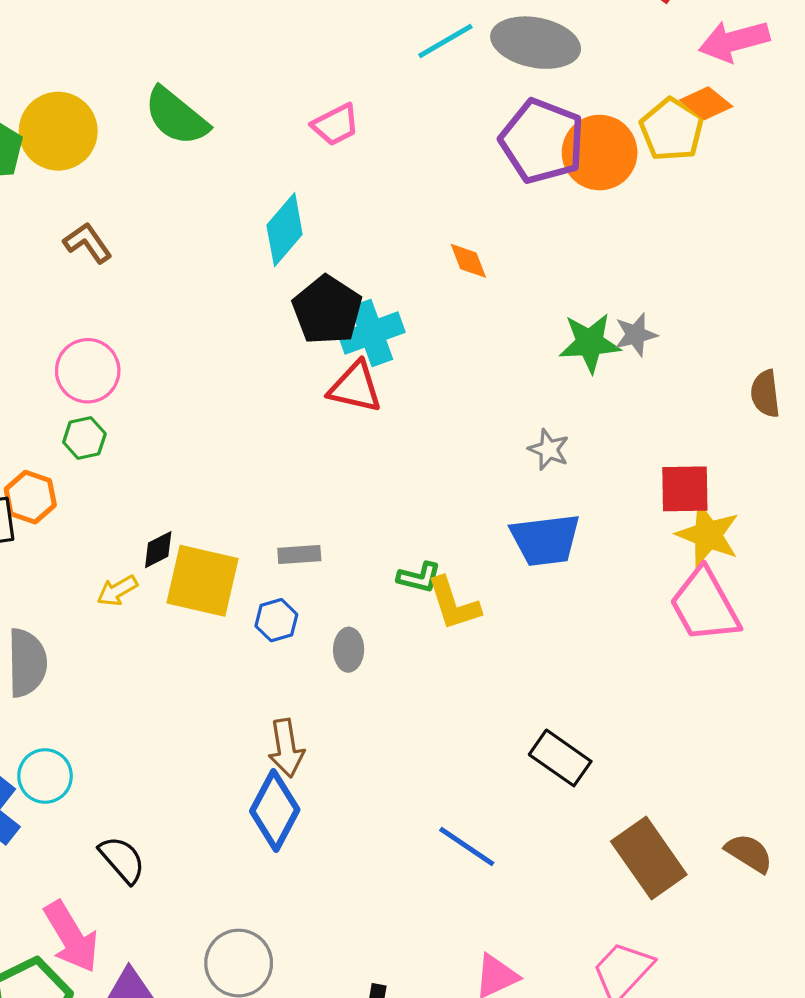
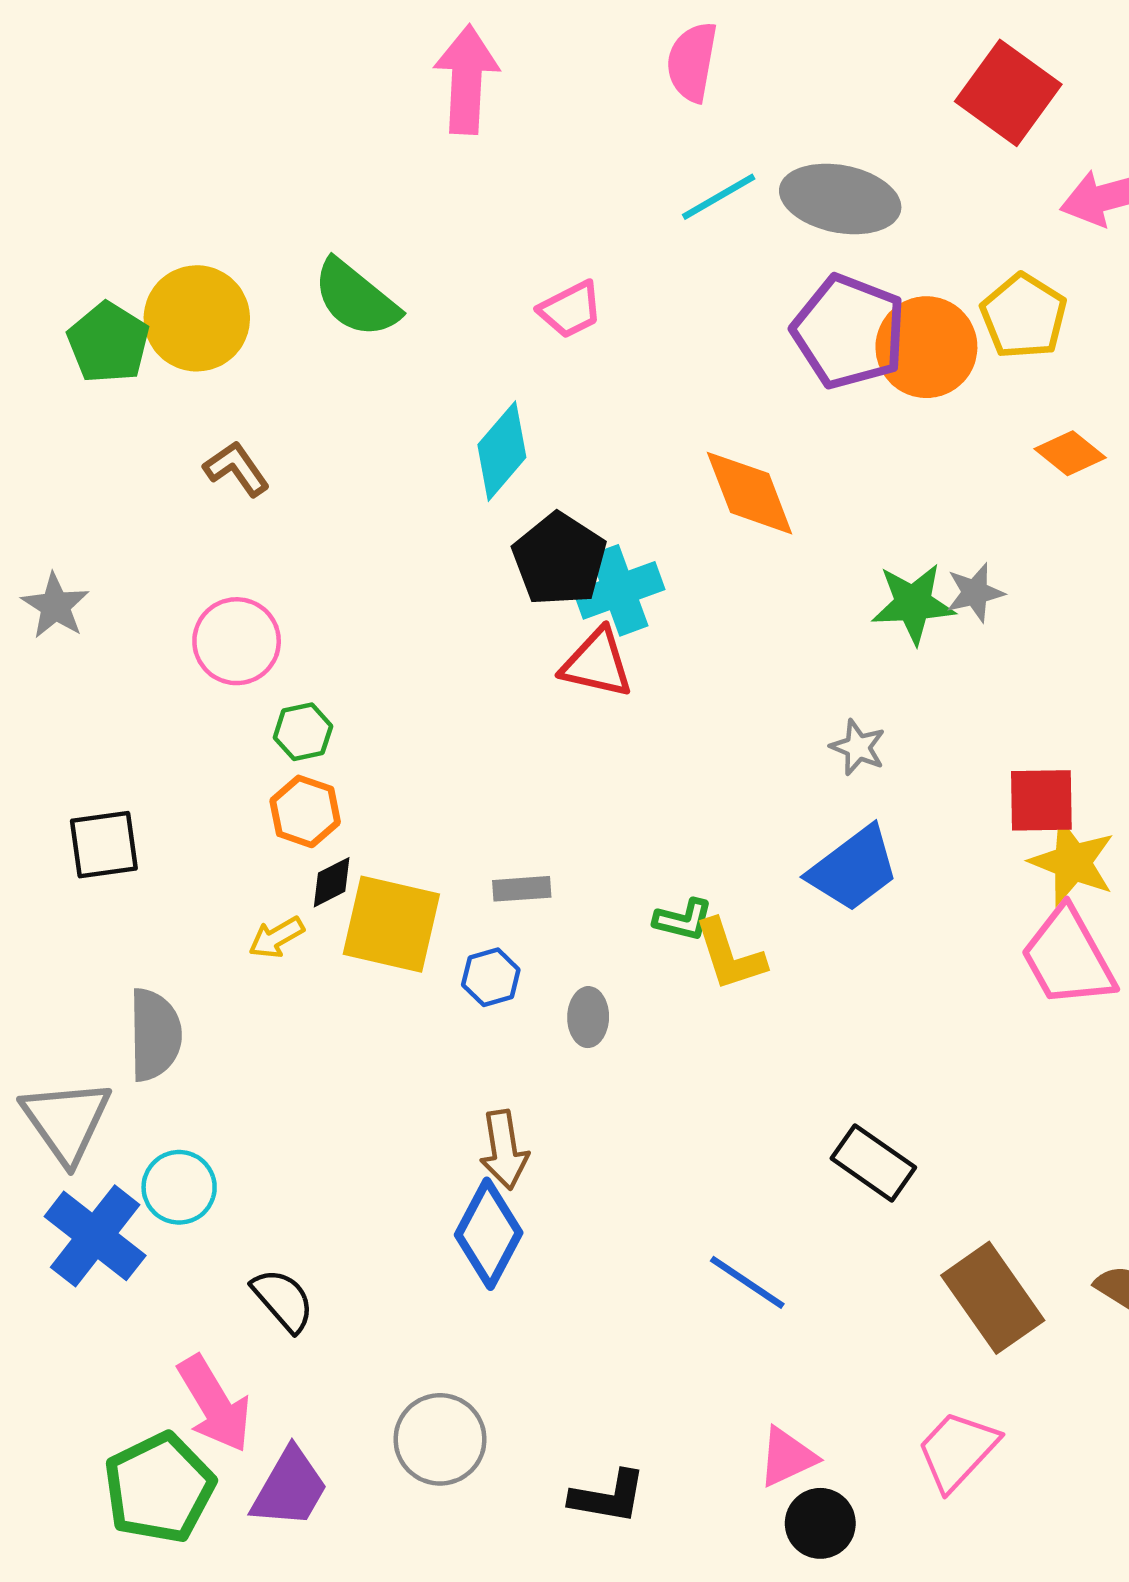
orange diamond: (706, 103) -> (1070, 453), moved
orange diamond: (468, 261) -> (750, 493), size x1.8
green hexagon: (84, 438) -> (303, 732), moved
orange hexagon: (30, 497) -> (305, 811), moved
blue trapezoid: (545, 540) -> (853, 869), turned -30

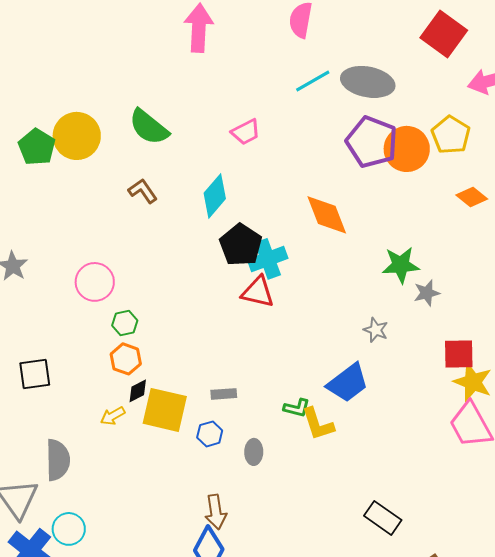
brown L-shape: (237, 469) -> (143, 191), moved
gray star: (975, 593) -> (427, 293), moved
blue trapezoid: (853, 869) -> (348, 383), moved

